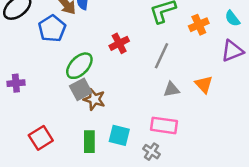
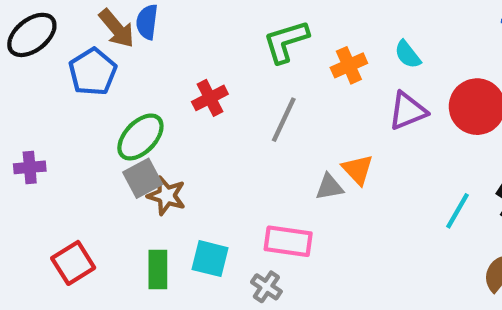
gray triangle: (171, 89) -> (329, 187), moved

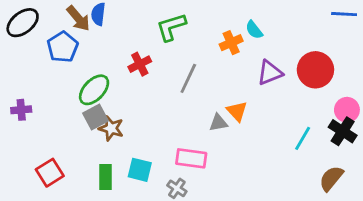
green L-shape: (286, 41) -> (171, 27), moved
cyan semicircle: (408, 54) -> (254, 30), moved

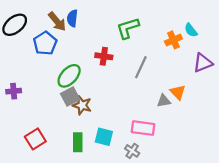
red cross: (140, 64) -> (104, 56), turned 35

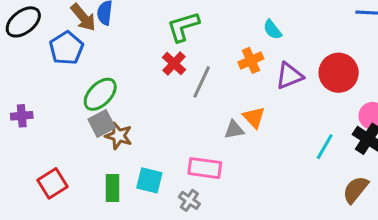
orange cross: (173, 40) -> (251, 60), moved
red cross: (104, 56) -> (174, 63), moved, turned 35

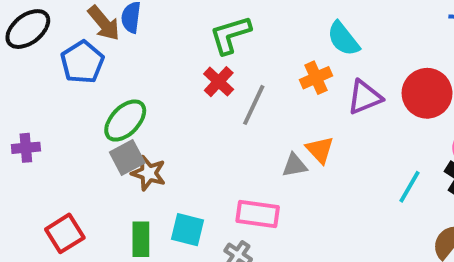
cyan semicircle: (272, 30) -> (343, 39), size x1.4

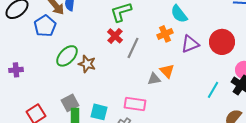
gray square: (127, 158) -> (70, 103), moved
brown star: (149, 173) -> (87, 64), moved

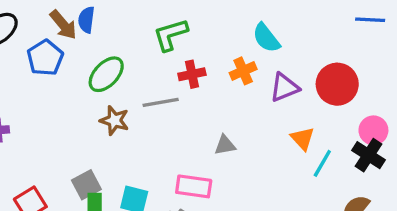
red cross: (115, 36) -> (192, 74), moved, turned 35
gray line: (133, 48) -> (161, 102), moved, turned 55
green ellipse: (67, 56) -> (106, 74), moved
orange triangle: (167, 71) -> (303, 139), moved

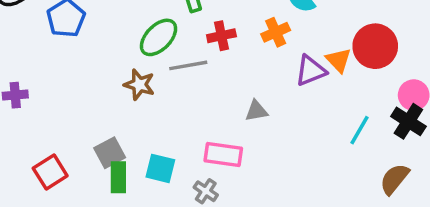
green ellipse: (106, 74) -> (159, 37), moved
purple triangle: (284, 87) -> (311, 71), moved
orange triangle: (303, 139) -> (339, 60), moved

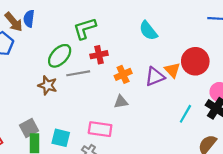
orange cross: (276, 32) -> (123, 74), moved

